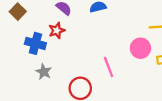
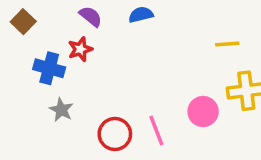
pink circle: (140, 48) -> (203, 112), moved
pink line: (109, 67) -> (156, 131), moved

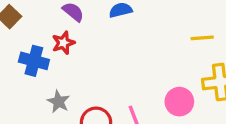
gray star: (61, 110) -> (58, 102), moved

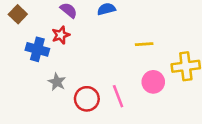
yellow line: (202, 38) -> (144, 44), moved

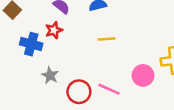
yellow line: (144, 44) -> (107, 39), moved
pink line: (118, 96) -> (109, 89), turned -45

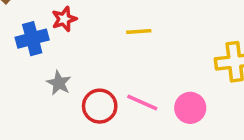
blue cross: (31, 44) -> (32, 39), turned -30
pink circle: (143, 75) -> (190, 108), moved

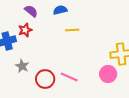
yellow line: (139, 31) -> (72, 30), moved
pink circle: (190, 108) -> (108, 74), moved

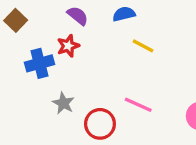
yellow line: (72, 30) -> (143, 46), turned 32
pink line: (69, 77) -> (138, 105), moved

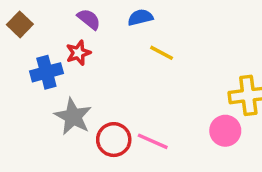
gray star: (63, 103) -> (73, 117), size x1.5
pink line: (138, 105) -> (153, 141), moved

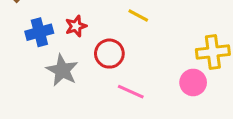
red star: (78, 53) -> (76, 26), moved
red circle: (114, 140) -> (109, 54), moved

